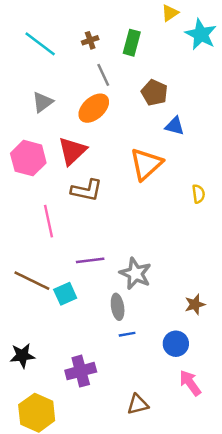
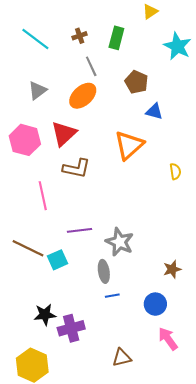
cyan star: (201, 34) -> (177, 46), moved
black star: (22, 356) -> (45, 315), moved

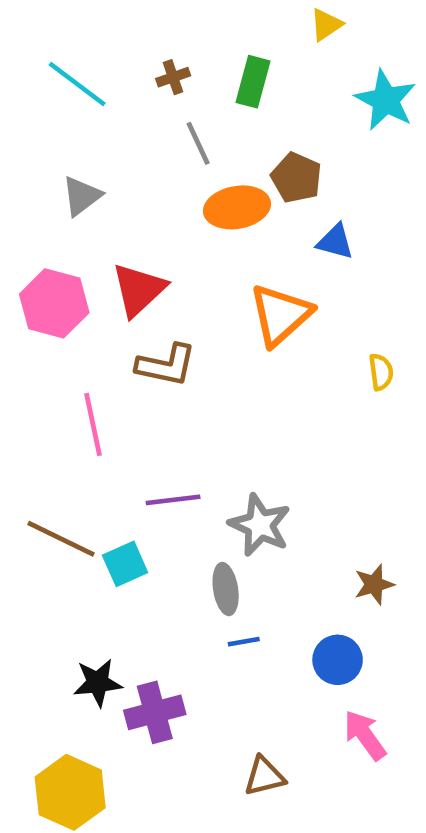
orange ellipse: (83, 96) -> (237, 207), moved, turned 32

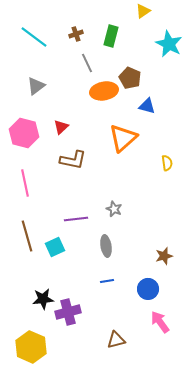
red triangle: (139, 290) -> (61, 127), size x0.6
pink line: (93, 424) -> (25, 183), moved
gray star: (260, 525) -> (114, 209), moved, size x0.6
brown line: (61, 539) -> (27, 236), turned 48
gray ellipse: (226, 589) -> (106, 246), moved

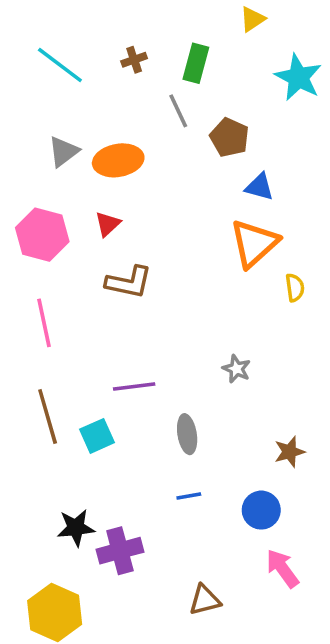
gray line: (87, 63) -> (178, 111), moved
orange ellipse: (104, 91) -> (118, 160), moved
orange triangle: (123, 138) -> (254, 243), moved
gray star: (114, 209) -> (237, 369), moved

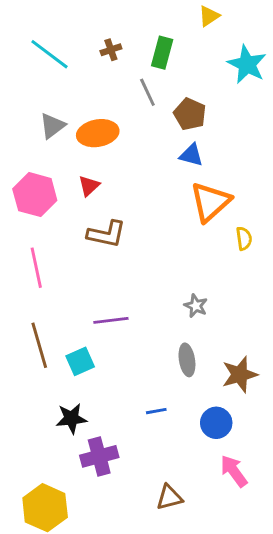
blue triangle: (259, 187) -> (191, 155), moved
gray ellipse: (187, 434) -> (187, 360), moved
brown star: (290, 452) -> (240, 375), size x1.4
black star: (76, 528) -> (71, 418), moved

